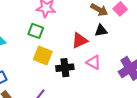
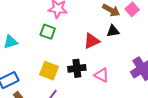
yellow square: (43, 55) -> (49, 71), moved
pink triangle: (93, 62) -> (102, 75), moved

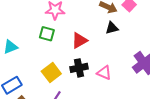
red triangle: (92, 41) -> (79, 40), moved
yellow square: (49, 71) -> (51, 73), turned 36

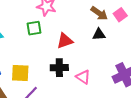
green square: (47, 34) -> (34, 28), turned -35
yellow square: (51, 73) -> (20, 73), moved, turned 30

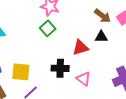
green square: (34, 28) -> (48, 28), moved, turned -35
red triangle: (65, 41) -> (80, 48), moved

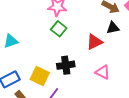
black cross: (60, 68) -> (66, 65), moved
yellow square: (21, 72) -> (40, 76), turned 30

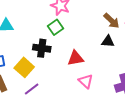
red triangle: (94, 42) -> (76, 58), moved
black cross: (66, 65) -> (42, 48), moved

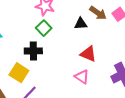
black triangle: (108, 41) -> (81, 24), moved
red triangle: (76, 58) -> (88, 54), moved, turned 42

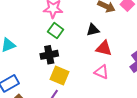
black triangle: (81, 24) -> (93, 30), moved
yellow square: (19, 73) -> (60, 75), moved

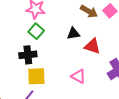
red triangle: (104, 48) -> (92, 46), moved
yellow square: (60, 75) -> (36, 76), turned -30

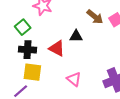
green square: (36, 31) -> (23, 27), moved
red triangle: (92, 46) -> (57, 48), moved

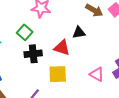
yellow square: (32, 72) -> (58, 74), moved
pink triangle: (74, 79) -> (97, 74), moved

